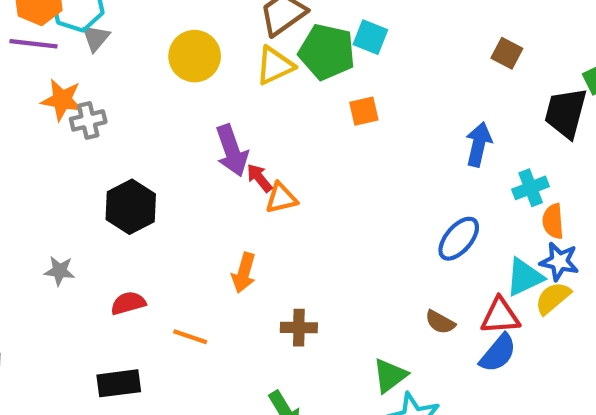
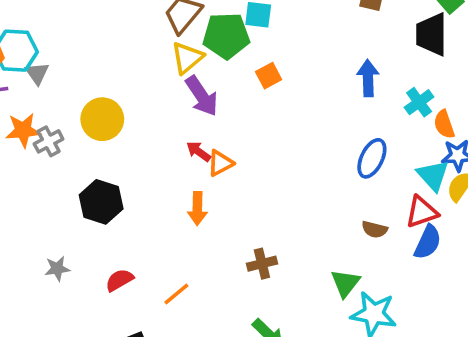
yellow circle: (195, 56) -> (102, 119), moved
purple arrow: (232, 151) -> (202, 96), moved
orange arrow: (244, 273) -> (197, 209), moved
cyan triangle: (524, 277) -> (433, 175), turned -32
orange line: (190, 337) -> (176, 294), turned -44

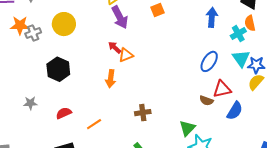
orange semicircle: (444, 124) -> (250, 23), moved
cyan triangle: (433, 175) -> (241, 58), moved
red triangle: (422, 212) -> (222, 89), moved

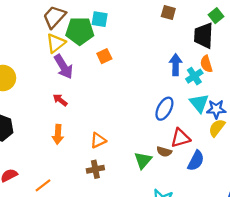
blue arrow: (212, 17) -> (176, 65), moved
orange triangle: (126, 55) -> (98, 140), moved
green triangle: (187, 128) -> (143, 160), moved

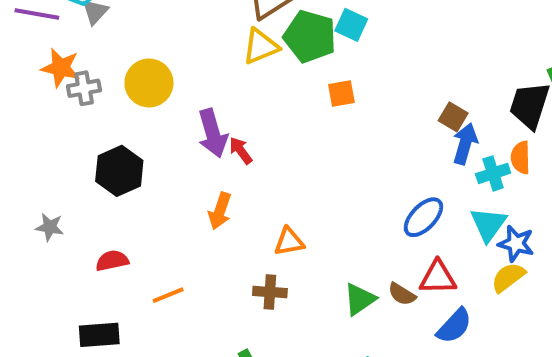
brown square: (168, 12) -> (453, 117), moved
purple arrow: (63, 67) -> (213, 133), moved

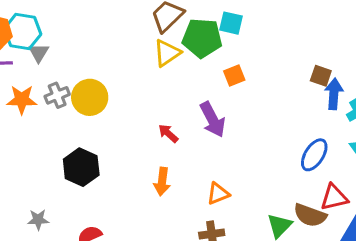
gray cross: (84, 88) -> (57, 95), moved
purple arrow: (213, 133) -> (213, 120), moved
brown semicircle: (402, 294) -> (310, 215), size x1.5

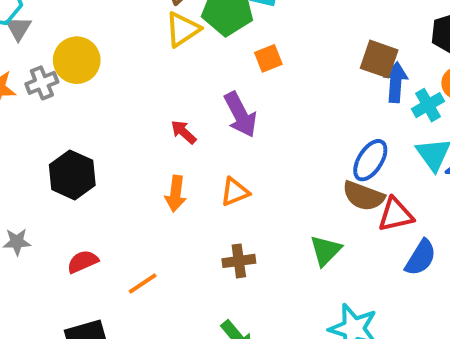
brown square: (321, 76) -> (379, 59), size x1.4
yellow circle: (90, 97) -> (77, 60), moved
orange triangle: (218, 194) -> (235, 192), moved
brown semicircle: (310, 215) -> (363, 196), moved

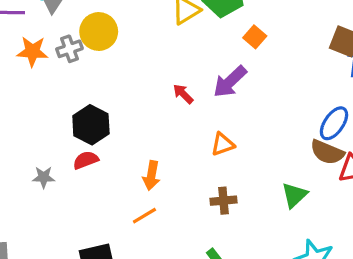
orange square: (268, 58) -> (255, 37), turned -30
purple arrow: (240, 115) -> (230, 82), turned 72
orange arrow: (176, 194) -> (151, 175), moved
red semicircle: (83, 262) -> (86, 160), moved

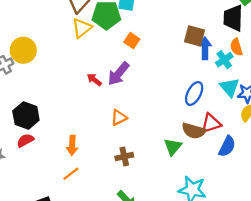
red arrow: (183, 94) -> (94, 80), moved
brown semicircle: (327, 152) -> (194, 131), moved

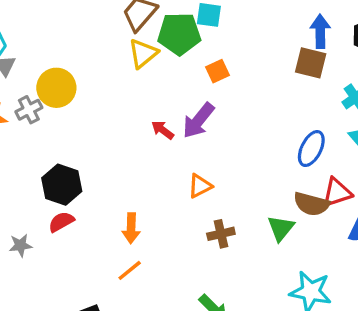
orange square: (132, 41) -> (218, 71), turned 32
blue arrow: (205, 48) -> (320, 31), moved
brown cross: (124, 157) -> (221, 234), moved

